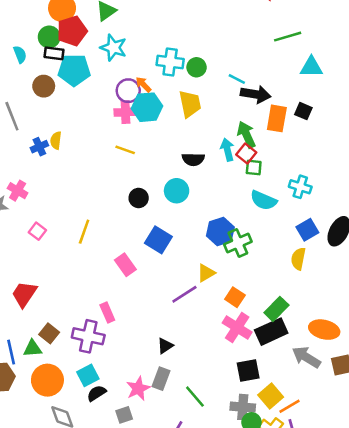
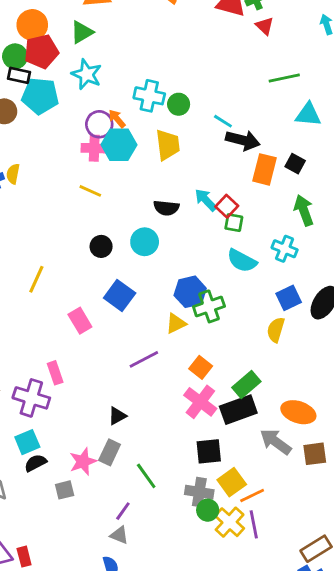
green arrow: (246, 135) -> (304, 210), moved
cyan arrow: (227, 150) -> (206, 200), turned -35
yellow triangle: (206, 273) -> (176, 324), moved

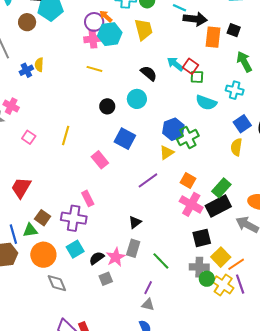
black semicircle: (166, 208) -> (149, 73), turned -138
black semicircle: (35, 463) -> (97, 258), moved

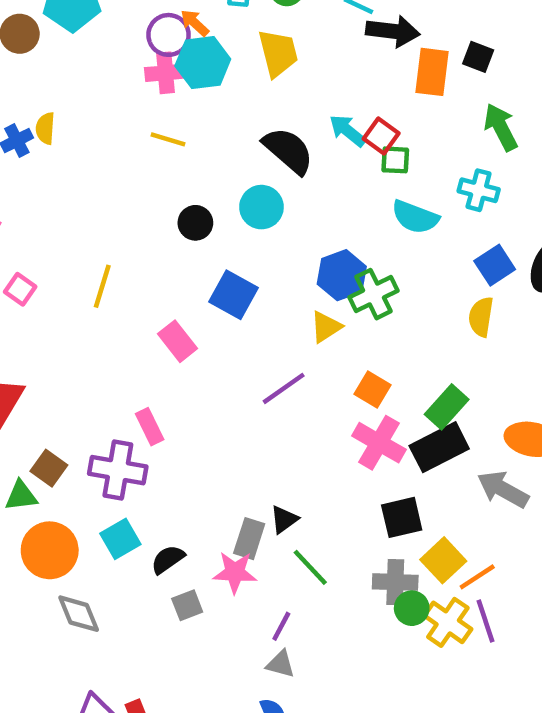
black semicircle: (149, 73) -> (288, 151), size x1.4
black triangle: (135, 222) -> (284, 520), moved
pink star: (116, 257) -> (235, 572), moved, turned 30

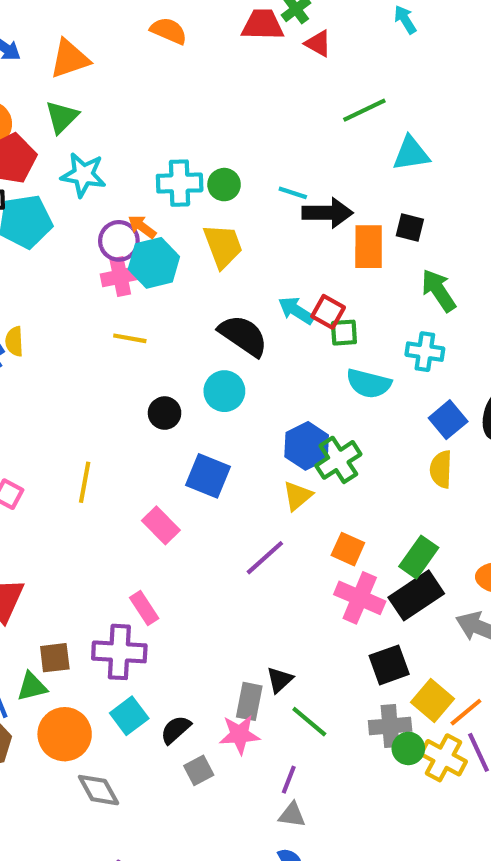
brown square: (49, 468) -> (55, 658), turned -36

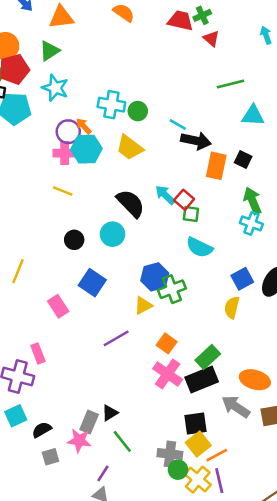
yellow trapezoid: (223, 246) -> (130, 147), turned 136
cyan cross: (425, 352) -> (251, 223), moved
black square: (389, 665) -> (196, 424), moved

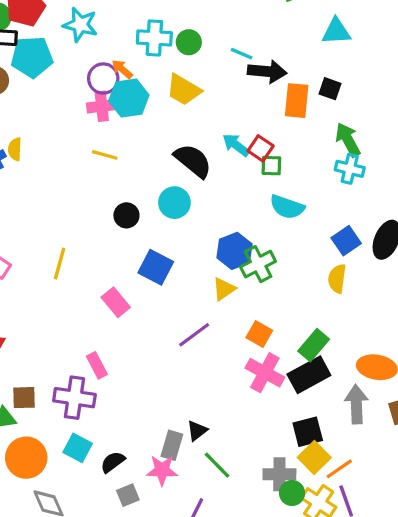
gray arrow: (236, 407) -> (356, 404), turned 60
cyan square: (16, 416) -> (78, 448), turned -30

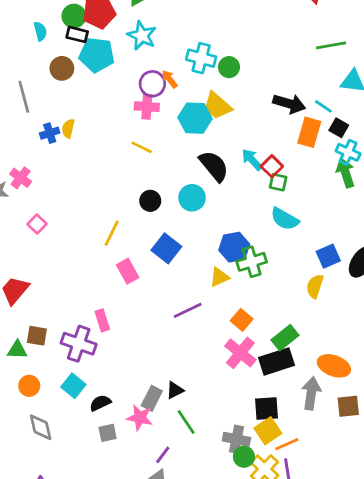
cyan line: (242, 54) -> (323, 106), moved
cyan hexagon: (129, 98) -> (195, 118), moved
cyan cross: (350, 169) -> (348, 152), moved
yellow line: (60, 264) -> (112, 233), moved
orange circle: (26, 458) -> (29, 386), size x0.6

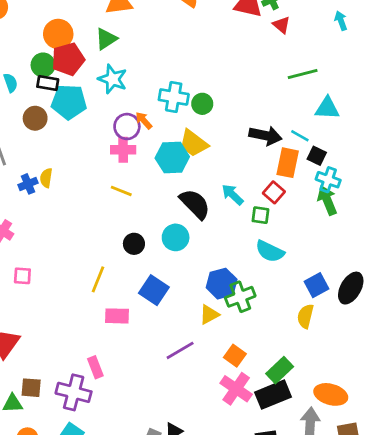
red square: (272, 166) -> (274, 192), moved
pink square: (37, 224) -> (22, 276), turned -36
pink rectangle: (128, 271) -> (117, 316), turned -55

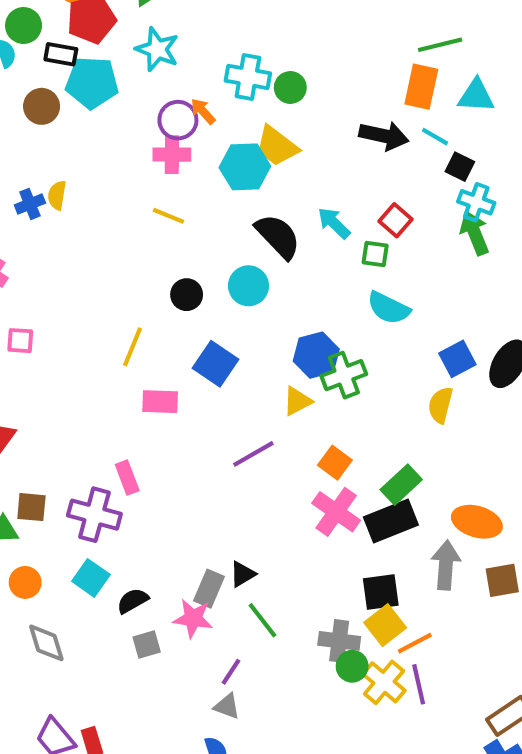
green circle: (43, 65) -> (24, 26), moved
orange rectangle: (288, 163) -> (421, 87), moved

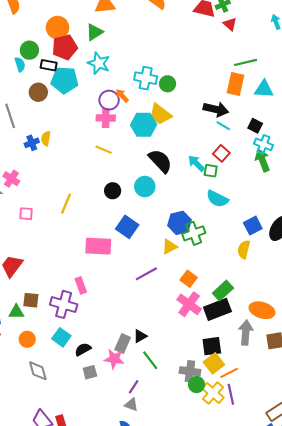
cyan line: (435, 137) -> (223, 126), moved
cyan arrow: (334, 223) -> (196, 163), moved
yellow line: (132, 347) -> (66, 204), moved
pink rectangle: (160, 402) -> (98, 246), size x1.4

